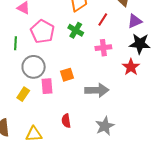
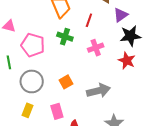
pink rectangle: (47, 86) -> (57, 111), moved

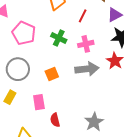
green cross: (65, 37) -> (59, 38), moved
gray arrow: (98, 91) -> (87, 69), moved

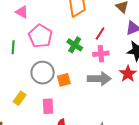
red line: (83, 16) -> (100, 34), moved
gray circle: (18, 69) -> (43, 73), moved

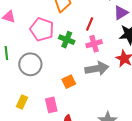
pink pentagon: (40, 36) -> (42, 29), moved
gray circle: (43, 73) -> (30, 64), moved
orange square: (64, 80) -> (69, 82), moved

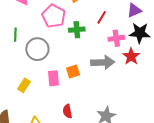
green cross: (67, 40) -> (77, 30), turned -35
pink cross: (94, 44) -> (116, 38), moved
pink rectangle: (51, 105) -> (54, 78), moved

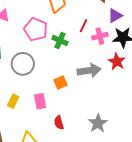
green cross: (77, 30) -> (60, 41), turned 35
pink cross: (116, 38) -> (100, 36), moved
pink rectangle: (54, 78) -> (40, 101), moved

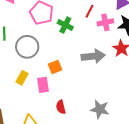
orange square: (60, 83) -> (55, 67), moved
yellow rectangle: (13, 101) -> (22, 78), moved
gray star: (98, 123) -> (100, 109), turned -30

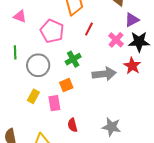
red line: (89, 11) -> (89, 29), moved
pink cross: (105, 22) -> (116, 40), turned -35
green cross: (65, 25) -> (73, 59), moved, turned 35

